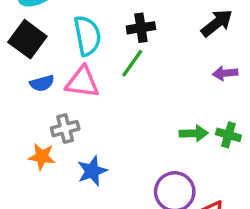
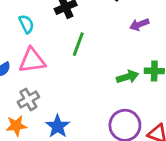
cyan semicircle: (87, 36) -> (26, 24), size x0.6
green line: (132, 63) -> (78, 44), moved

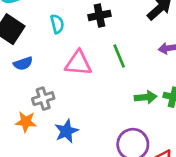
green line: (78, 44) -> (119, 56), moved, turned -55
pink triangle: (32, 61) -> (78, 63), moved

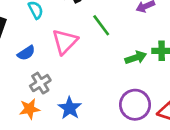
pink triangle: (78, 63) -> (65, 42), turned -36
blue semicircle: (23, 64) -> (26, 53), moved

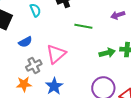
green line: (101, 25) -> (83, 26), turned -48
pink triangle: (65, 42) -> (56, 54), moved

